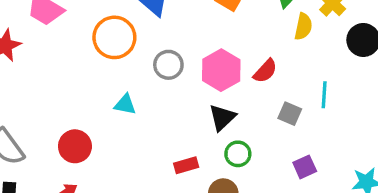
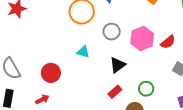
black triangle: (222, 118) -> (118, 65), moved
red rectangle: (186, 165) -> (115, 92), turned -32

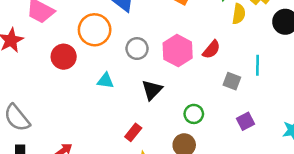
red circle: (51, 73) -> (64, 57), moved
red rectangle: (115, 92) -> (133, 132), moved

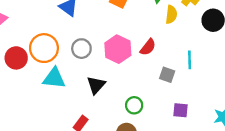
orange circle: (95, 30) -> (44, 48), moved
cyan triangle: (105, 81) -> (54, 78), size x1.5
purple square: (245, 121) -> (180, 110), turned 35

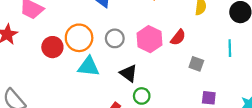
cyan line: (190, 60) -> (230, 48), moved
black triangle: (96, 85) -> (129, 73), turned -36
green circle: (134, 105) -> (142, 96), moved

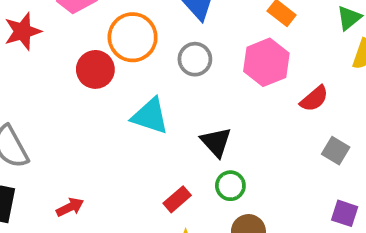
orange circle: (79, 38) -> (133, 37), moved
gray circle: (115, 38) -> (195, 59), moved
pink hexagon: (149, 39) -> (266, 62), moved

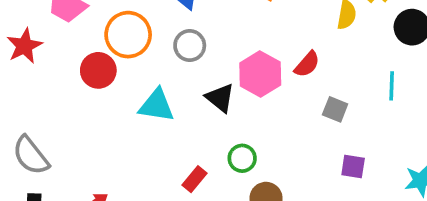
pink hexagon: (266, 62) -> (260, 74), moved
black triangle: (216, 142) -> (220, 98), moved

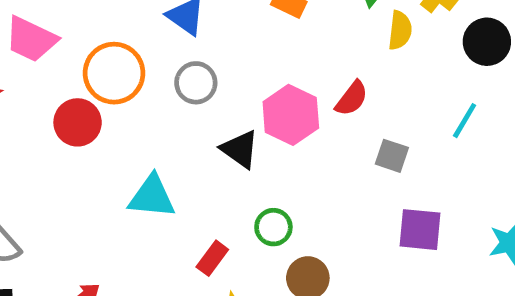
cyan line: (392, 86) -> (465, 121), turned 32
cyan triangle: (157, 105) -> (152, 197), moved
purple square: (353, 167) -> (420, 230), size x1.4

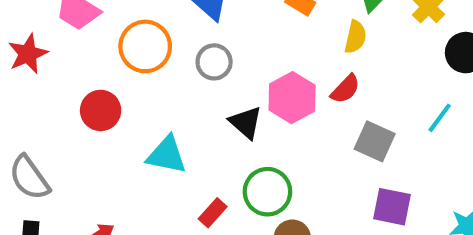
yellow semicircle: (400, 30) -> (355, 37), moved
red circle: (78, 122) -> (101, 110), moved
gray square: (392, 156) -> (375, 141), size x1.4
green circle: (273, 227) -> (267, 192), size x1.5

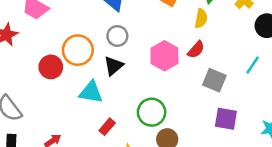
orange circle: (145, 46) -> (78, 50), moved
black triangle: (246, 122) -> (114, 66), moved, turned 40
red rectangle: (213, 213) -> (107, 127), moved

